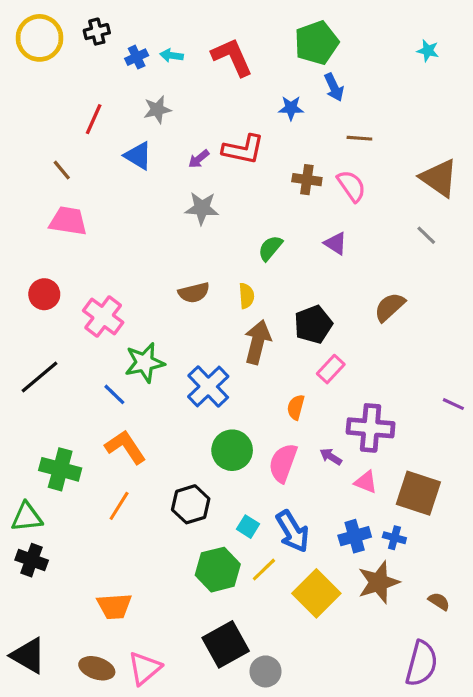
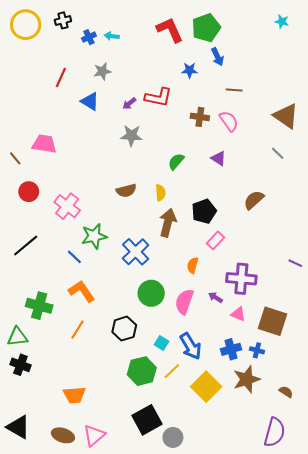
cyan star: (428, 51) -> (282, 22), moved
red L-shape: (232, 57) -> (170, 30), moved
brown line: (62, 170) -> (15, 158), moved

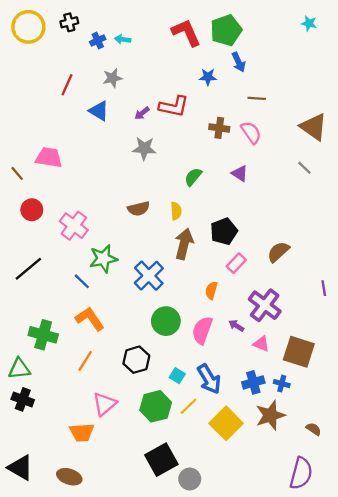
brown semicircle: (254, 200) -> (278, 252), moved
purple line: (295, 263) -> (324, 288), turned 56
purple cross: (241, 279) -> (265, 305), turned 32
pink triangle: (94, 435) -> (105, 404), moved

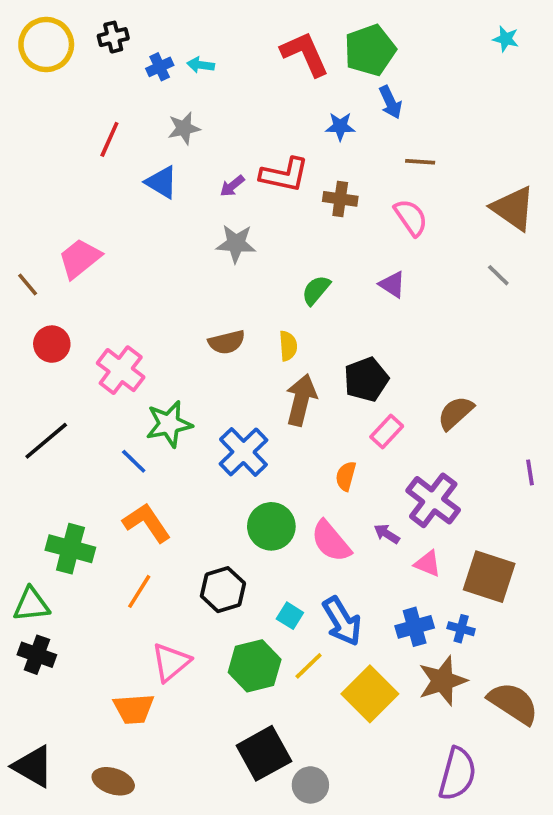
brown cross: (219, 128) -> (340, 199), moved
pink trapezoid: (49, 157) -> (80, 258), turned -48
pink semicircle: (202, 330) -> (331, 541), turned -60
brown semicircle: (314, 429) -> (513, 703), size x2.0
purple semicircle: (301, 473) -> (457, 774), moved

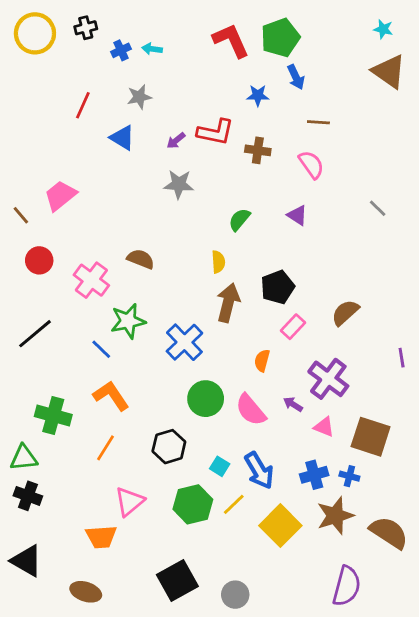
brown triangle: (513, 208) -> (389, 71), moved
brown semicircle: (227, 342) -> (141, 259), moved, turned -144
black square: (264, 753) -> (177, 580), moved
black triangle: (33, 766) -> (27, 561), moved

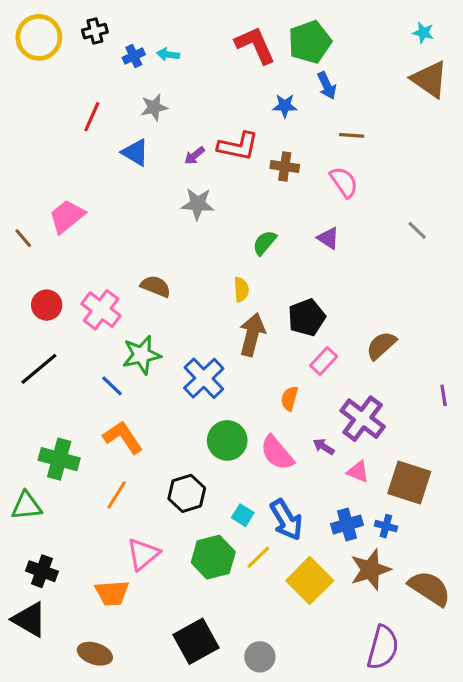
red circle: (39, 260) -> (47, 305), moved
black cross: (28, 496) -> (42, 571), moved

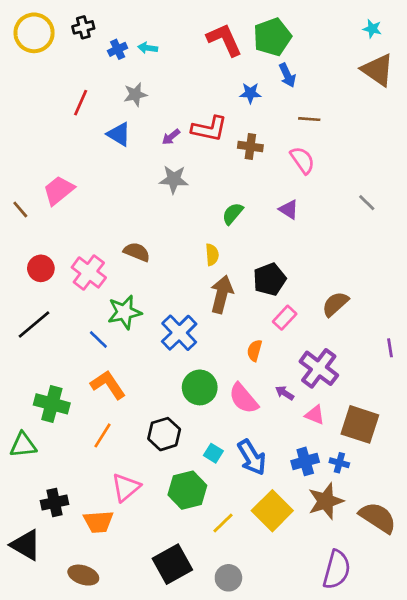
yellow line: (258, 557) -> (223, 523), moved
black cross: (42, 571) -> (55, 502), moved, turned -32

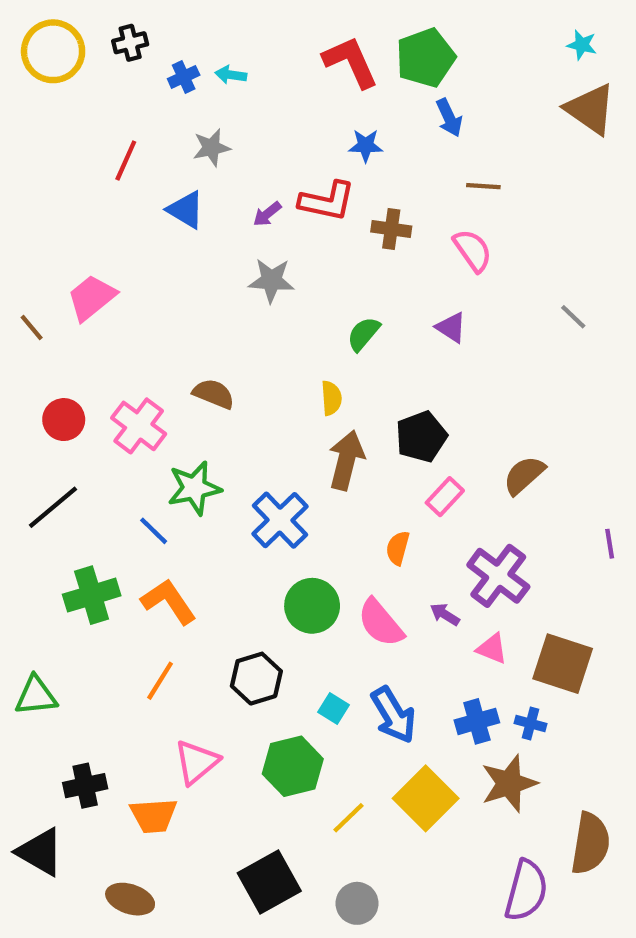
blue star: (250, 93) -> (366, 145), moved
green cross: (52, 404) -> (92, 595), moved, turned -32
brown semicircle: (378, 518) -> (590, 843), moved, turned 66

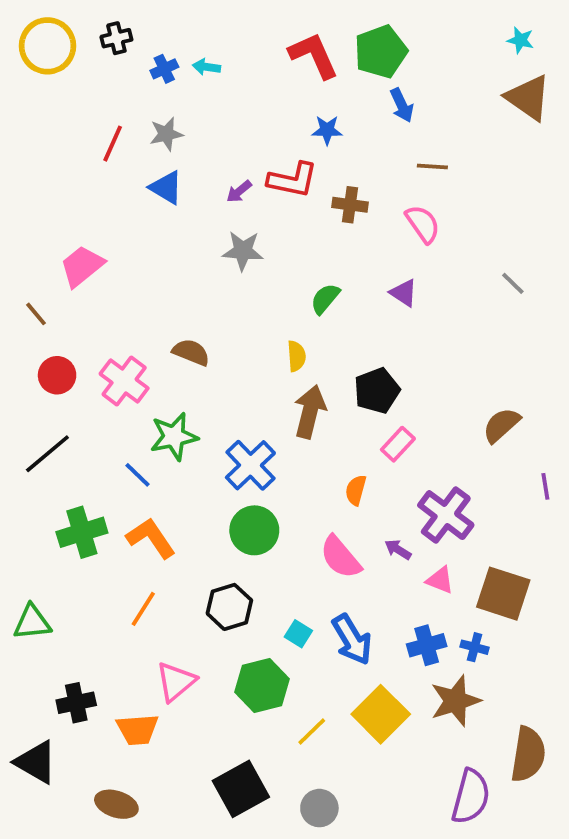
gray star: (211, 148) -> (166, 134), moved
brown line: (32, 327) -> (36, 314), moved
brown semicircle: (524, 475) -> (501, 425), moved
green circle: (312, 606) -> (254, 530), moved

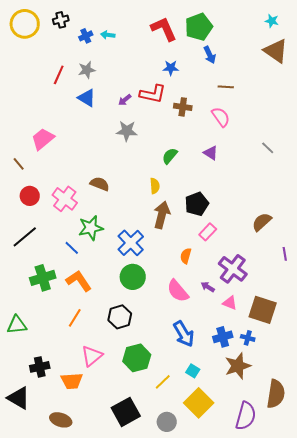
cyan square: (298, 634) -> (193, 371), moved
yellow square: (381, 714) -> (199, 403), moved

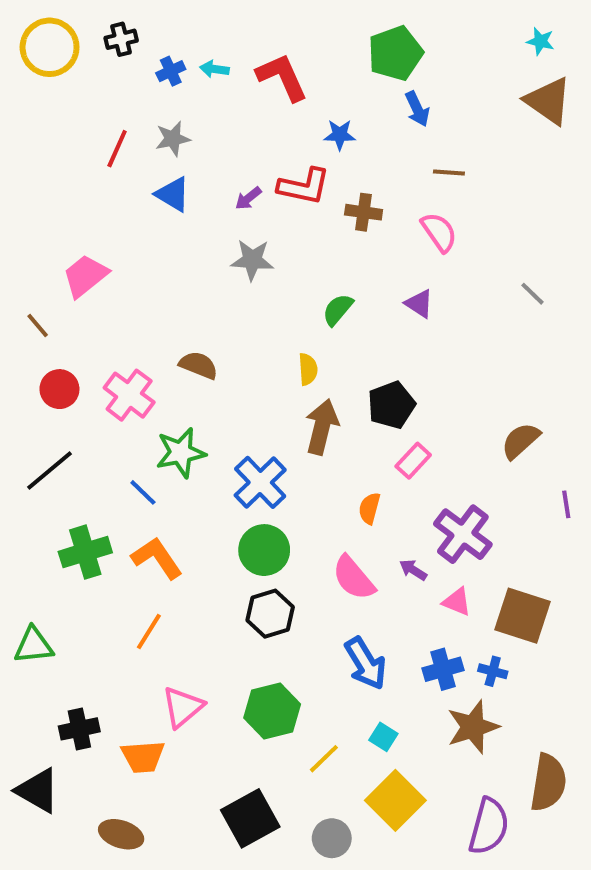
red L-shape: (164, 29) -> (282, 77), moved
black hexagon: (120, 317) -> (270, 614), moved

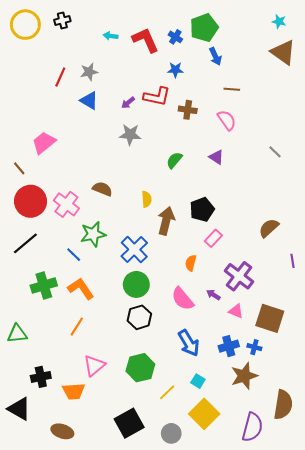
blue cross: (171, 71) -> (175, 37), moved, turned -32
yellow semicircle: (308, 369) -> (147, 199), moved
red circle: (59, 389) -> (30, 201), size x1.6

